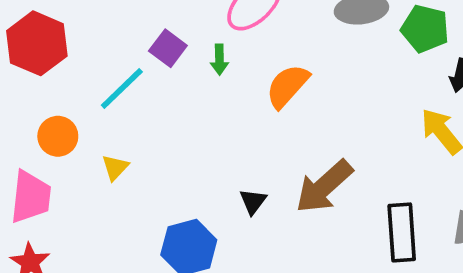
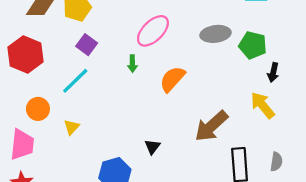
purple square: (168, 48) -> (87, 45), moved
brown arrow: (324, 187) -> (211, 126), moved

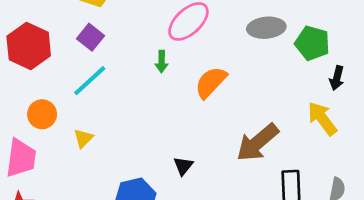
purple square: (87, 45) -> (90, 37), moved

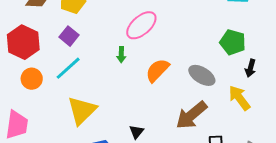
gray ellipse: (266, 28) -> (202, 75), moved, turned 36
orange circle: (42, 114) -> (32, 79), moved
yellow triangle: (83, 138) -> (82, 110), moved, size x2.0

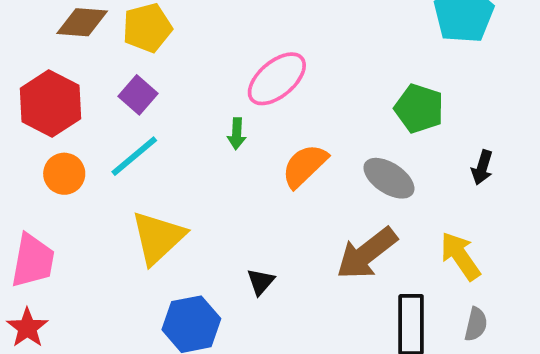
green pentagon: (233, 42) -> (419, 108), moved
yellow arrow: (239, 98) -> (460, 256), moved

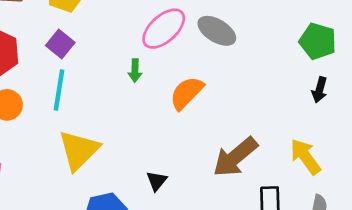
green pentagon: (419, 108) -> (318, 41), moved
cyan line: (134, 156) -> (59, 90), turned -39
gray ellipse: (389, 178) -> (217, 31), moved

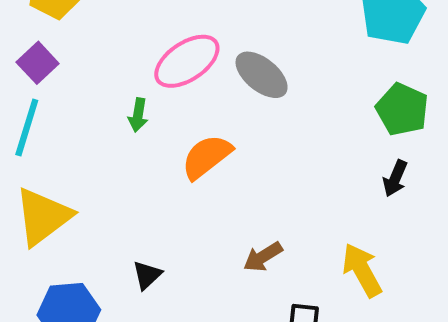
brown arrow: (235, 157) -> (263, 257), size x0.6

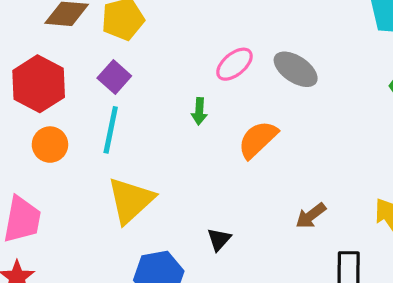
pink ellipse: (187, 61) -> (234, 64), size x0.7

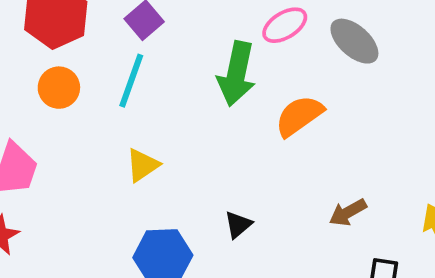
green arrow: (199, 111) -> (237, 74), size x2.0
yellow triangle: (131, 200) -> (143, 165), size x0.6

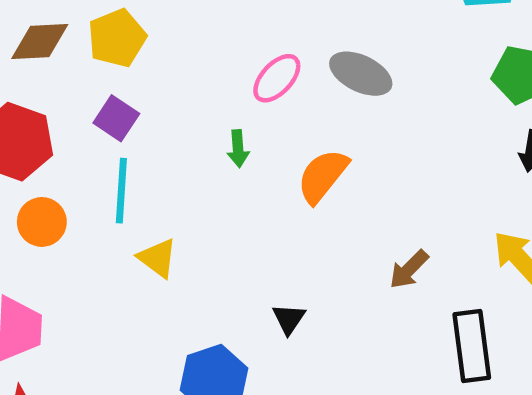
green arrow: (237, 74) -> (238, 149), size x0.5
yellow triangle: (143, 165) -> (158, 258), moved, turned -33

